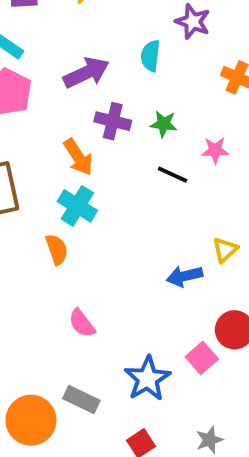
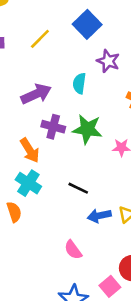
green star: (164, 124) -> (87, 129), size x1.6
black line: (173, 175) -> (78, 188), moved
blue arrow: (184, 276) -> (99, 216), moved
pink semicircle: (82, 323) -> (73, 250), moved

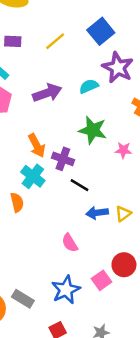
purple star: (108, 61) -> (118, 68), size x1.4
cyan semicircle: (79, 83) -> (89, 86), turned 54
purple cross: (53, 127) -> (63, 159), moved

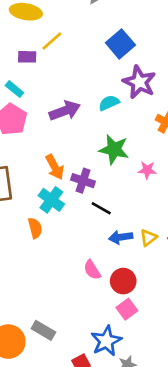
yellow line: (55, 41) -> (52, 41), moved
red circle: (124, 265) -> (123, 281), moved
blue star: (66, 290) -> (106, 341), moved

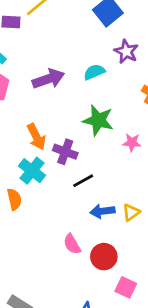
purple star: (139, 82) -> (126, 52), size x0.7
black line: (101, 208) -> (83, 181), turned -60
pink square: (127, 309) -> (126, 287), moved, turned -30

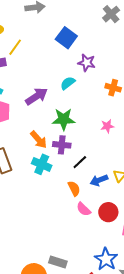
green star: (98, 120) -> (64, 119), moved
orange semicircle: (14, 199) -> (74, 188), moved

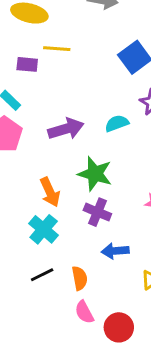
yellow line: (15, 47) -> (57, 49), turned 42
purple cross: (62, 145) -> (97, 212), moved
black line: (80, 162) -> (42, 275), moved
blue arrow: (99, 180) -> (115, 251), moved

